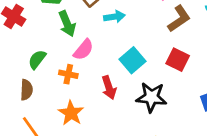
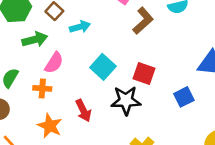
green arrow: (67, 24) -> (35, 39), turned -75
red square: (178, 60) -> (144, 74), moved
red arrow: (109, 88) -> (83, 111), moved

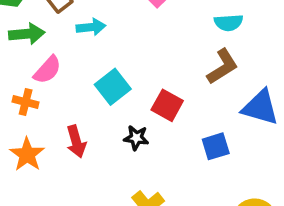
brown L-shape: (143, 21) -> (223, 67), moved
black star: (126, 100) -> (136, 138), size x0.6

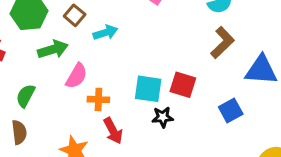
cyan square: (113, 87) -> (148, 89), moved, turned -32
orange cross: (26, 102) -> (98, 99), moved

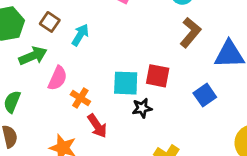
cyan arrow: (105, 33) -> (80, 35), turned -35
orange cross: (98, 99) -> (80, 98), turned 36

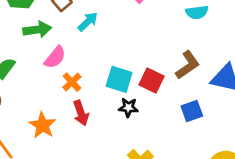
brown L-shape: (190, 33) -> (188, 65), moved

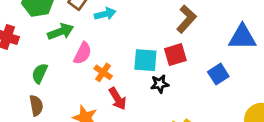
cyan arrow: (88, 22) -> (105, 14), turned 42
brown L-shape: (188, 65) -> (186, 19), moved
red square: (152, 81) -> (175, 55), turned -30

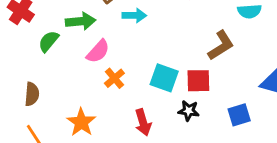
green semicircle: (40, 73) -> (49, 41), moved
black star: (160, 84) -> (189, 111), moved
red arrow: (118, 99) -> (143, 122), moved

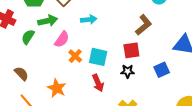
cyan arrow: (134, 15) -> (89, 20), moved
cyan square: (164, 78) -> (98, 57), moved
brown semicircle: (32, 94) -> (21, 74), turned -42

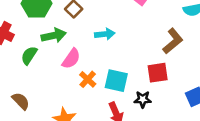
black star: (128, 71) -> (143, 99), moved

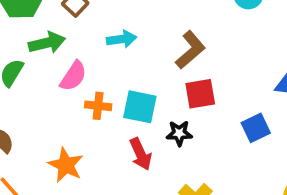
brown L-shape: (173, 41) -> (190, 50), moved
orange cross: (88, 79) -> (98, 106), turned -35

